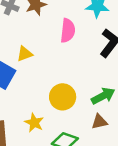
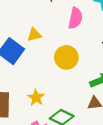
yellow circle: (63, 97) -> (66, 57), moved

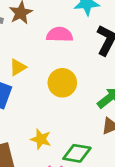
pink semicircle: (75, 18) -> (60, 35), turned -85

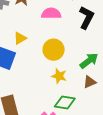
yellow star: (41, 139) -> (59, 76), moved

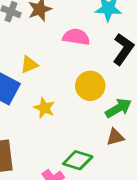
yellow circle: (54, 50) -> (90, 86), moved
yellow star: (59, 76) -> (44, 108), moved

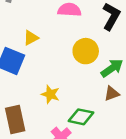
yellow star: (44, 108) -> (50, 94), moved

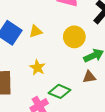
yellow triangle: (31, 38) -> (36, 31), moved

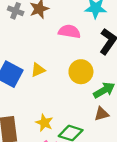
yellow star: (37, 67) -> (44, 123), moved

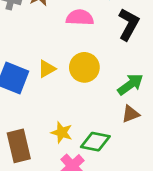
yellow circle: (81, 72) -> (84, 67), moved

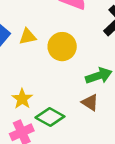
brown triangle: (131, 114) -> (90, 102), turned 36

